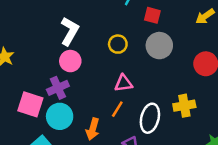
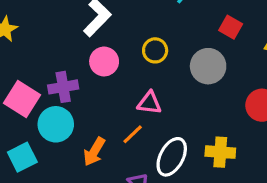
red square: (152, 15) -> (231, 27), moved
pink circle: (70, 61) -> (104, 61), moved

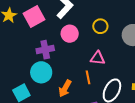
pink square: (22, 99) -> (34, 17), moved, turned 30
orange line: (133, 134) -> (88, 77), turned -56

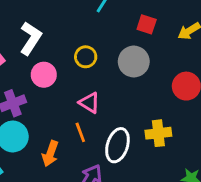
pink triangle: (98, 58) -> (89, 103), turned 35

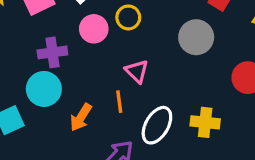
yellow circle: (86, 57) -> (128, 17), moved

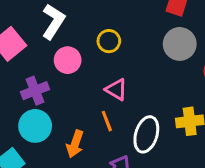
yellow circle: (128, 17) -> (109, 41), moved
gray circle: (196, 37) -> (180, 44), moved

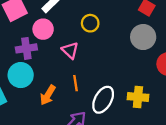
pink circle: (68, 60) -> (43, 29), moved
pink triangle: (116, 90) -> (70, 50), moved

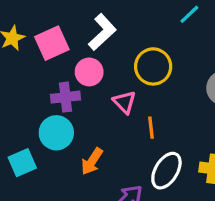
yellow circle: (90, 23) -> (153, 66), size x1.5
orange line: (75, 83) -> (151, 128), moved

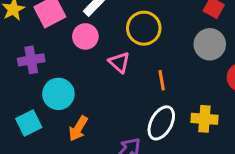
purple cross: (66, 97) -> (31, 60), moved
orange line: (151, 128) -> (162, 80), moved
orange arrow: (92, 161) -> (78, 128), moved

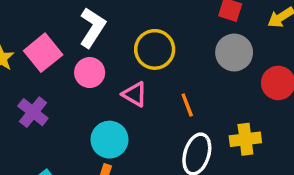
purple cross: (31, 60) -> (33, 112), turned -30
cyan circle: (58, 94) -> (109, 140), moved

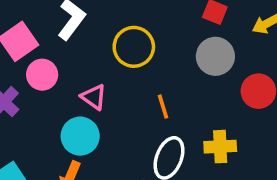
pink circle: (90, 73) -> (42, 75), moved
pink triangle: (135, 94) -> (94, 97), moved

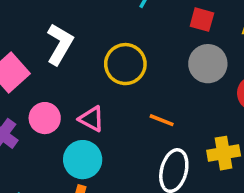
pink circle: (42, 75) -> (45, 118), moved
orange line: (163, 107) -> (162, 120), turned -45

